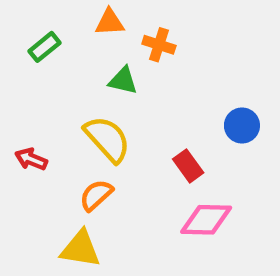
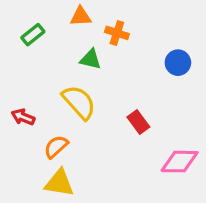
blue circle: (242, 126) -> (178, 63), moved
orange semicircle: (96, 195) -> (56, 147), moved
pink diamond: (206, 220) -> (180, 162), moved

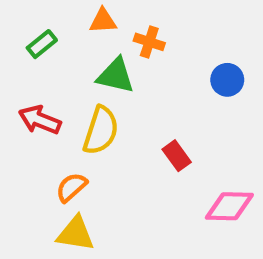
green triangle: (91, 59) -> (116, 76), size x1.4
yellow semicircle: (79, 102) -> (101, 130), turned 60
red arrow: (23, 117) -> (40, 120), moved, size x1.4

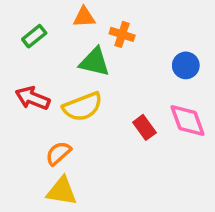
yellow semicircle: (101, 130) -> (82, 107), turned 51
pink diamond: (229, 206) -> (188, 121), moved, turned 69

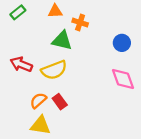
green rectangle: (34, 36) -> (18, 12), moved
red rectangle: (144, 127) -> (60, 102), moved

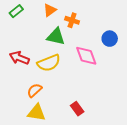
orange triangle: (55, 11) -> (50, 10), turned -32
pink diamond: (123, 79) -> (86, 56), moved
red rectangle: (60, 102) -> (77, 109), moved

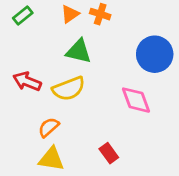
orange cross: (72, 20) -> (100, 14), moved
blue circle: (110, 39) -> (155, 54), size x1.6
pink diamond: (86, 56) -> (136, 100), moved

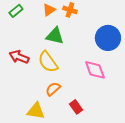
yellow semicircle: (69, 89) -> (48, 62), turned 75
orange semicircle: (49, 127) -> (53, 89), moved

